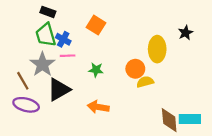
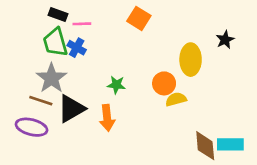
orange square: (96, 25) -> (139, 18), moved
pink line: (68, 56) -> (82, 24), moved
brown line: (23, 81) -> (41, 101), moved, turned -42
orange arrow: (98, 107) -> (107, 118), moved, turned -105

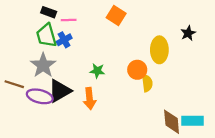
blue cross: (77, 48) -> (64, 40), turned 32
yellow semicircle: (176, 99) -> (147, 83), turned 98
brown line: (41, 101) -> (14, 84), moved
purple ellipse: (32, 127) -> (40, 96), moved

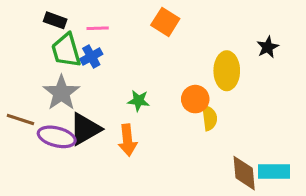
black rectangle: (49, 12) -> (55, 20), moved

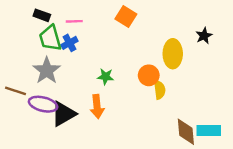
black triangle: (85, 129) -> (63, 114), moved

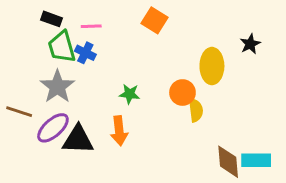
blue cross: (69, 43) -> (85, 53), turned -35
purple ellipse: (43, 104) -> (53, 128), turned -56
black triangle: (63, 114) -> (78, 140), turned 32

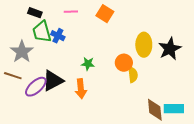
pink line: (91, 26) -> (71, 12), moved
black star: (250, 44) -> (170, 49), moved, size x1.6
gray star: (57, 87) -> (22, 52), moved
black triangle: (78, 140) -> (53, 81), moved, turned -30

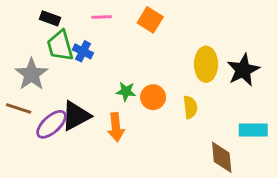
orange circle: (124, 63) -> (153, 97), moved
cyan rectangle: (174, 109) -> (253, 130), moved

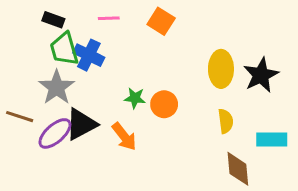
blue cross: (83, 51) -> (89, 55), size x1.4
gray star: (31, 74) -> (57, 87), moved
yellow semicircle: (190, 107) -> (226, 121), moved
orange arrow: (116, 127) -> (124, 137), turned -32

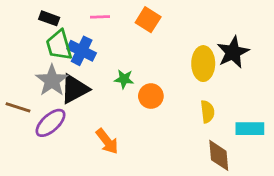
black star: (261, 75) -> (233, 52), moved
green star: (135, 98) -> (124, 79), moved
black triangle: (81, 124) -> (75, 89), moved
orange arrow: (124, 137) -> (107, 141), moved

